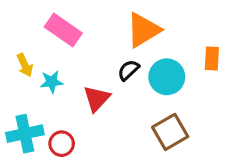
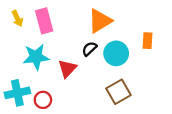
pink rectangle: (63, 30) -> (44, 21), turned 40
yellow arrow: (25, 65) -> (17, 19), moved
cyan star: (52, 82) -> (36, 57), size x1.6

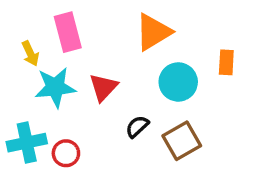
yellow arrow: (17, 19) -> (30, 53), moved
black semicircle: (89, 49) -> (137, 127), moved
red triangle: (67, 69) -> (103, 87), moved

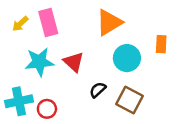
yellow arrow: (30, 53) -> (20, 24), moved, turned 72
red triangle: (103, 87) -> (74, 62), turned -30
brown square: (182, 141) -> (129, 100), turned -32

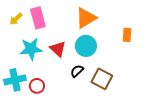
cyan circle: (127, 58) -> (86, 46), moved

